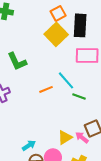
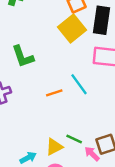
green line: (79, 96) -> (74, 139), moved
yellow triangle: (65, 137) -> (54, 147), moved

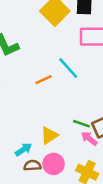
green line: (74, 139) -> (81, 124), moved

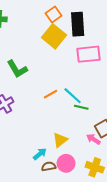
cyan line: (68, 68) -> (73, 96), moved
green line: (81, 124) -> (81, 107), moved

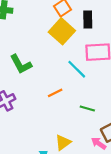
black rectangle: (78, 24) -> (88, 19), size x0.7
cyan line: (73, 96) -> (77, 69), moved

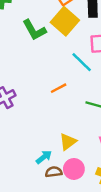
green L-shape: (21, 64) -> (34, 30), moved

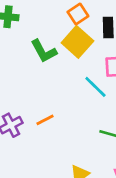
orange line: (59, 88) -> (45, 120), moved

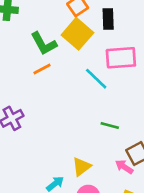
orange line: (45, 120) -> (42, 69), moved

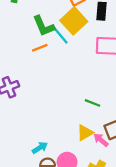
cyan line: (96, 79) -> (60, 34), moved
yellow triangle: (82, 167) -> (85, 133), moved

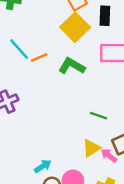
green L-shape: (44, 26) -> (72, 66), moved, turned 145
cyan line: (60, 34) -> (19, 49), moved

